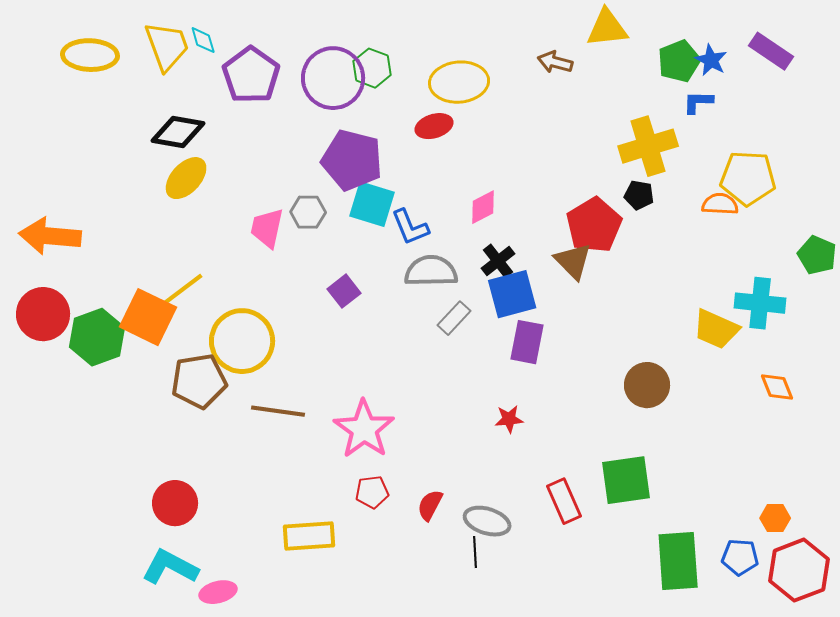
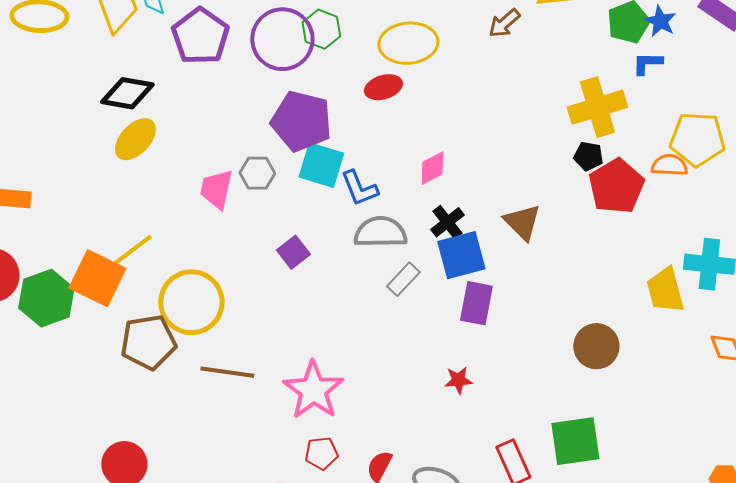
brown arrow: (555, 62) -> (504, 23), turned -56
red pentagon: (594, 225) -> (616, 186), moved
yellow trapezoid: (716, 329) -> (665, 290), turned 51

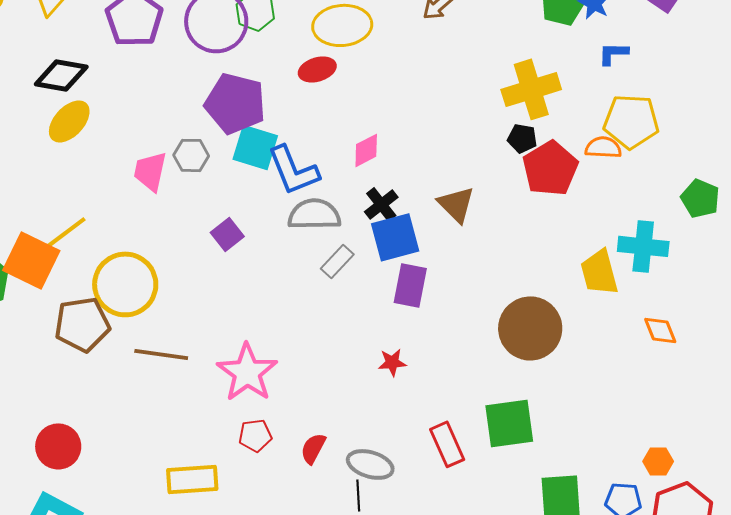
blue L-shape: (647, 63) -> (613, 53), moved
blue L-shape: (359, 188) -> (293, 170), size x1.4
brown circle: (596, 346) -> (530, 328), size x1.4

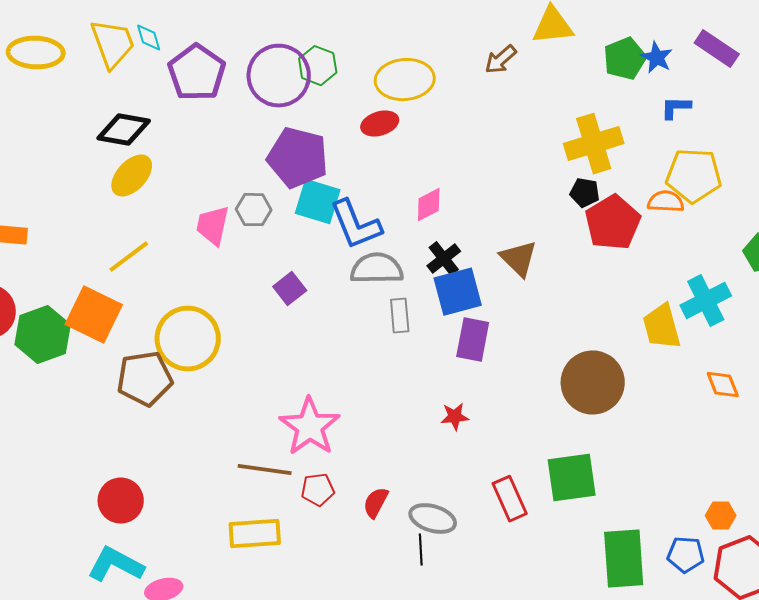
yellow line: (66, 232) -> (129, 257), moved
cyan cross: (643, 246) -> (706, 301), turned -33
gray rectangle: (337, 261) -> (400, 316), turned -48
brown line: (161, 354) -> (265, 470), moved

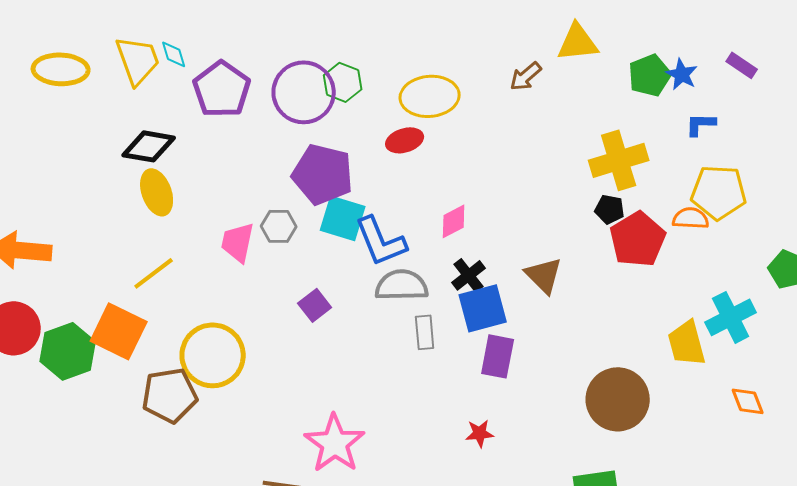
purple rectangle: (717, 49) -> (742, 65), size x0.7
yellow ellipse: (132, 176) -> (157, 192), turned -63

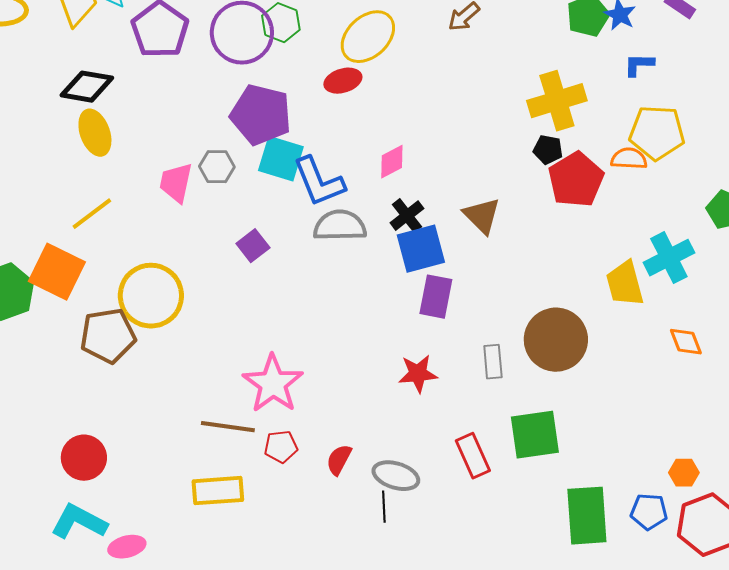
yellow ellipse: (430, 96) -> (368, 37), turned -38
gray rectangle: (425, 332) -> (493, 362), moved
red star: (480, 433) -> (418, 374), size x1.4

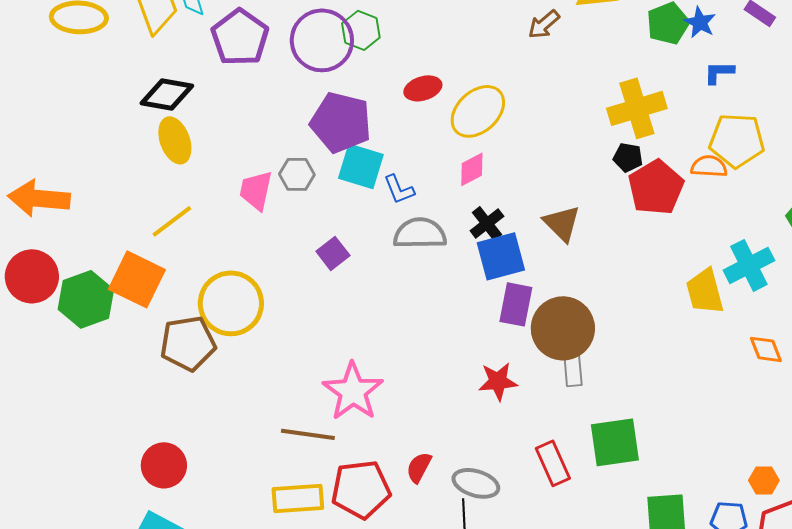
yellow ellipse: (368, 37) -> (478, 111), moved
blue L-shape: (319, 182) -> (399, 189), size x0.6
brown circle: (556, 340) -> (563, 328), moved
red pentagon: (281, 447) -> (361, 489), moved, size x1.8

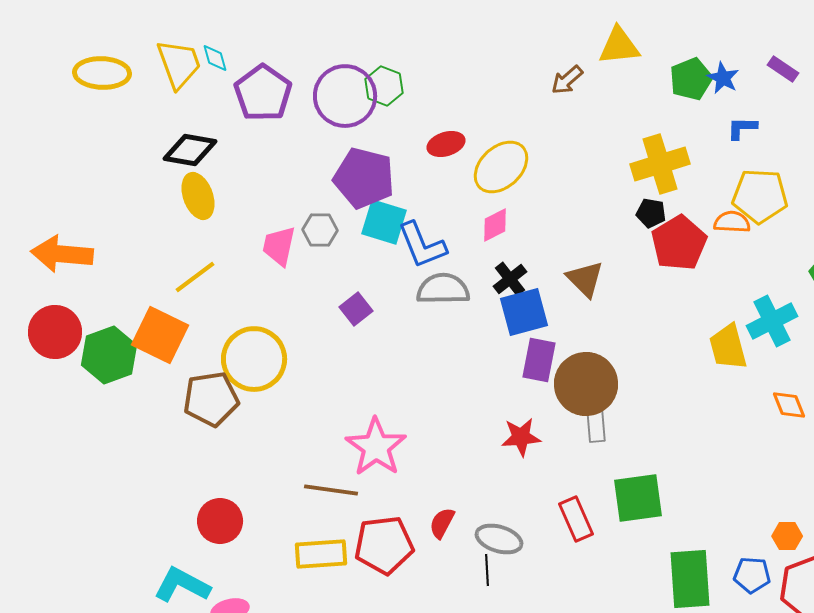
blue L-shape: (399, 189) -> (422, 245), size x1.6
red circle: (164, 465) -> (220, 521), moved

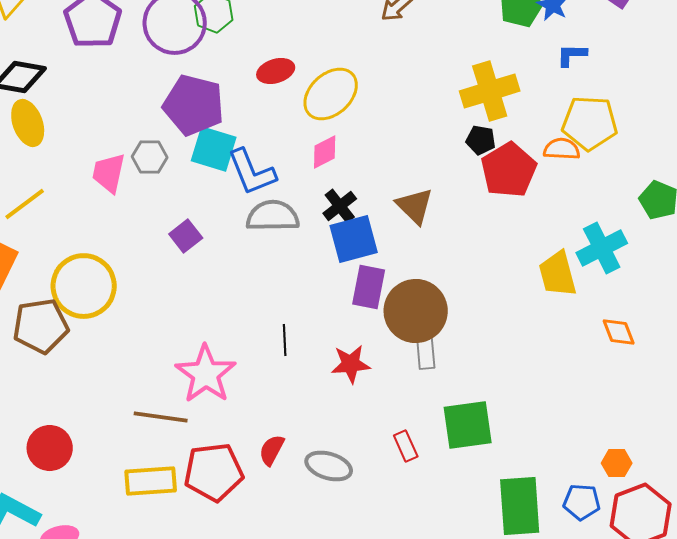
red rectangle: (576, 519) -> (406, 446), size x0.7
black line: (487, 570) -> (285, 340), moved

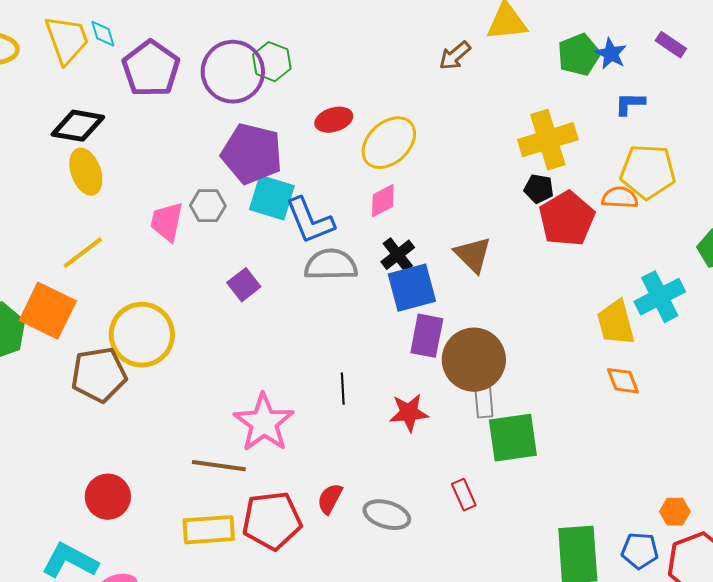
orange diamond: (619, 332) -> (623, 381), moved
green square: (468, 425) -> (513, 438), moved

